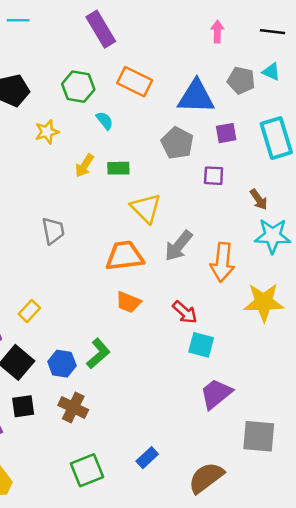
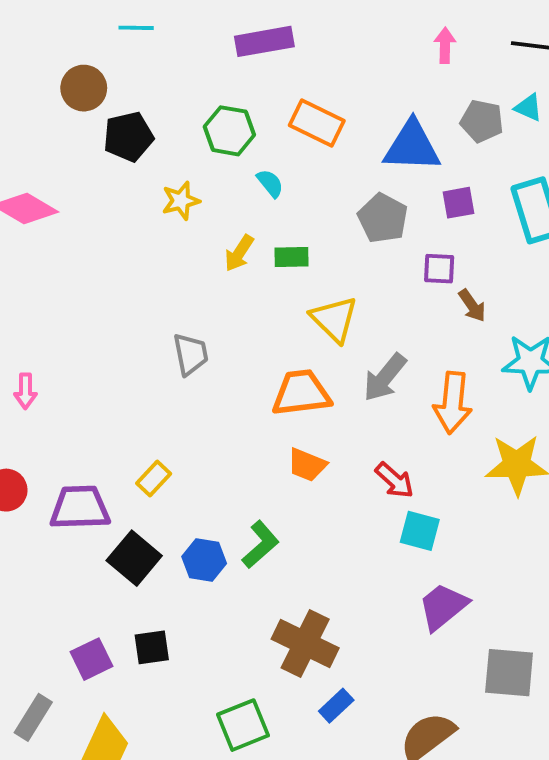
purple rectangle: (101, 29) -> (264, 41), turned -69
brown arrow: (259, 199) -> (472, 306), moved
black square: (23, 406) -> (152, 647), moved
brown cross: (73, 408) -> (305, 644), moved, size x1.4

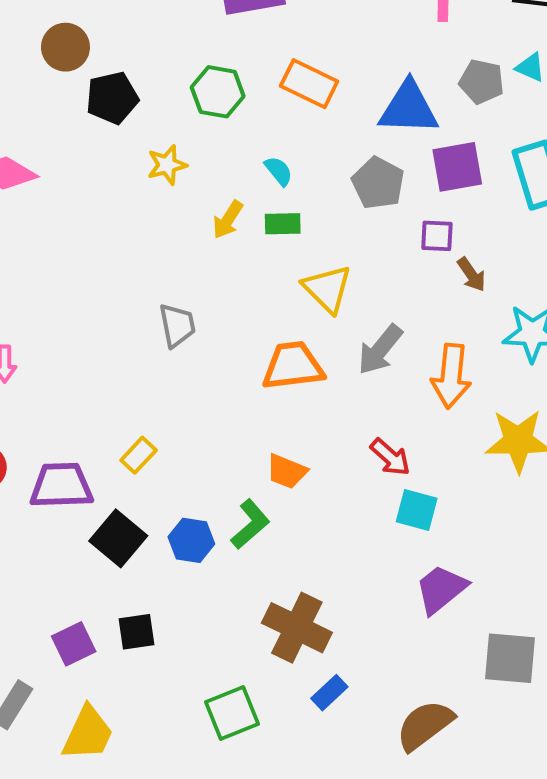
cyan semicircle: (270, 183) -> (279, 171), moved
purple square: (459, 203) -> (457, 167), size x1.5
orange trapezoid: (307, 465) -> (287, 471), moved

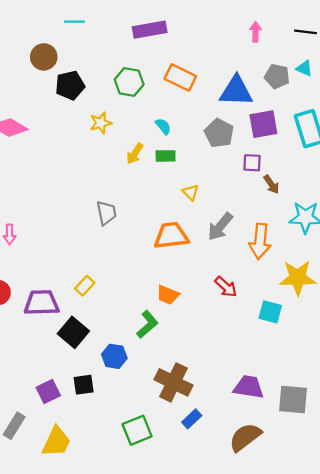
yellow triangle: (327, 289) -> (191, 192), size x0.6
cyan square: (417, 510) -> (270, 312), moved
blue hexagon: (191, 540) -> (114, 356), moved
purple trapezoid: (441, 589) -> (249, 387), moved, turned 48

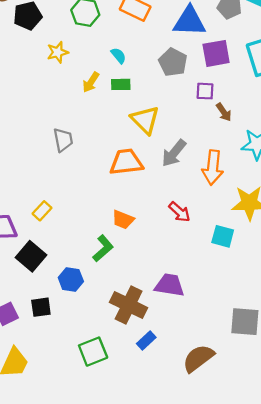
yellow triangle: (191, 192) -> (145, 120), size x1.8
purple trapezoid: (249, 387) -> (170, 285), moved

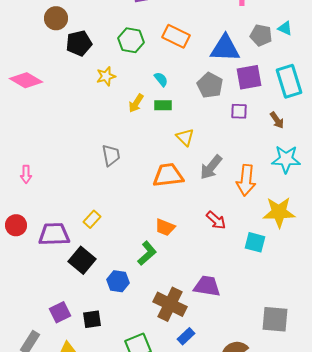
brown arrow: (224, 112) -> (277, 120), moved
yellow triangle: (145, 120) -> (185, 137), size x0.7
black square: (41, 307) -> (92, 319), moved

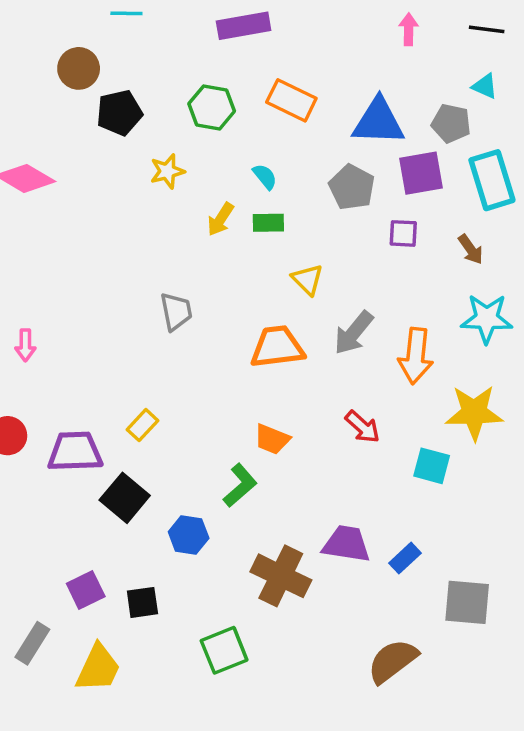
gray pentagon: (261, 35) -> (451, 123), moved
blue rectangle: (186, 336) -> (405, 558), moved

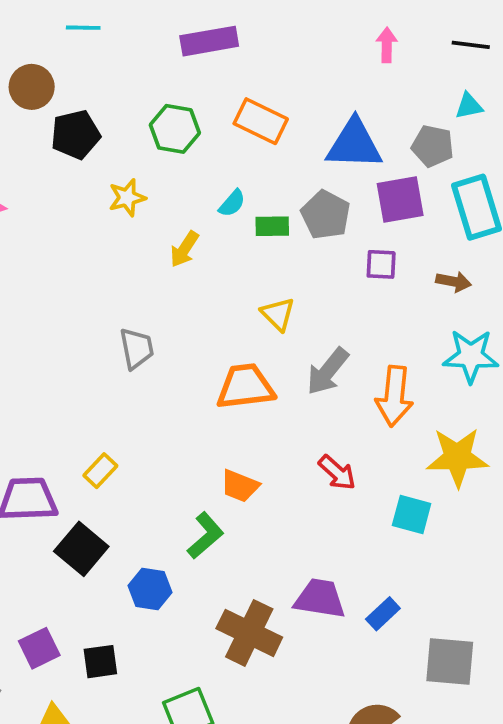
cyan triangle: (485, 86) -> (469, 106), turned -36
cyan semicircle: (265, 177) -> (232, 203), turned 80
green rectangle: (268, 223) -> (272, 226), moved
brown arrow: (471, 249) -> (454, 282), turned -44

